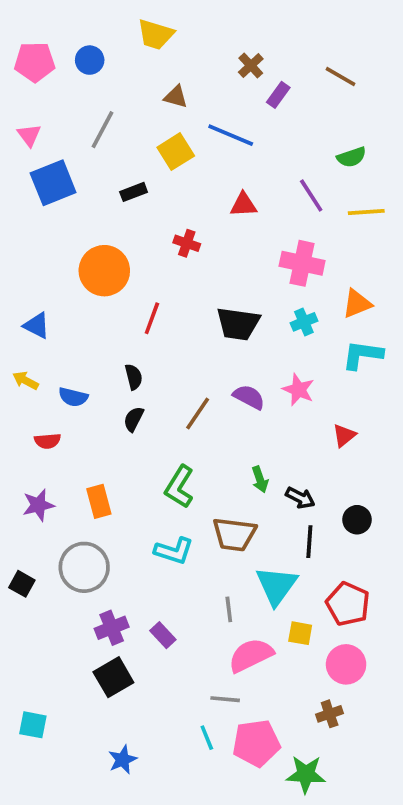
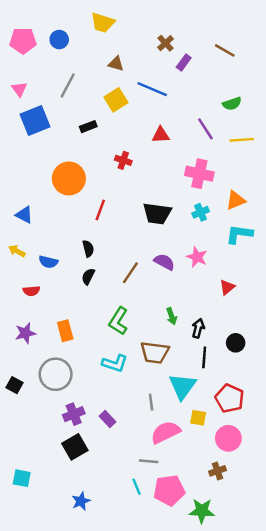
black arrow: (300, 498) -> (198, 328), turned -102

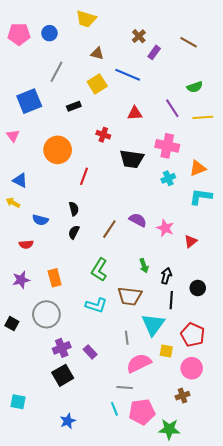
pink triangle: (19, 89) -> (13, 136), moved
black trapezoid: (157, 214) -> (132, 159), moved
yellow arrow: (17, 251) -> (13, 203), moved
pink star: (197, 257) -> (165, 228), moved

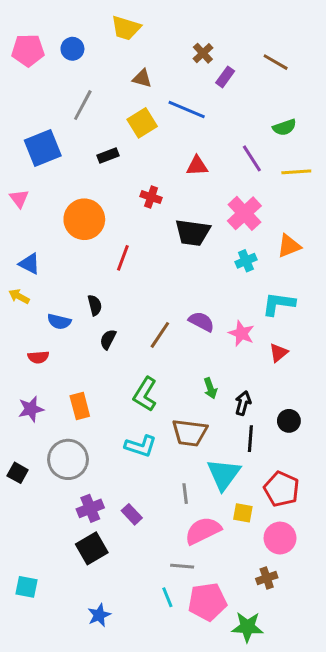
pink cross: (167, 146) -> (244, 213), turned 35
cyan L-shape: (201, 197) -> (279, 304), moved
black semicircle: (74, 209) -> (95, 305), moved

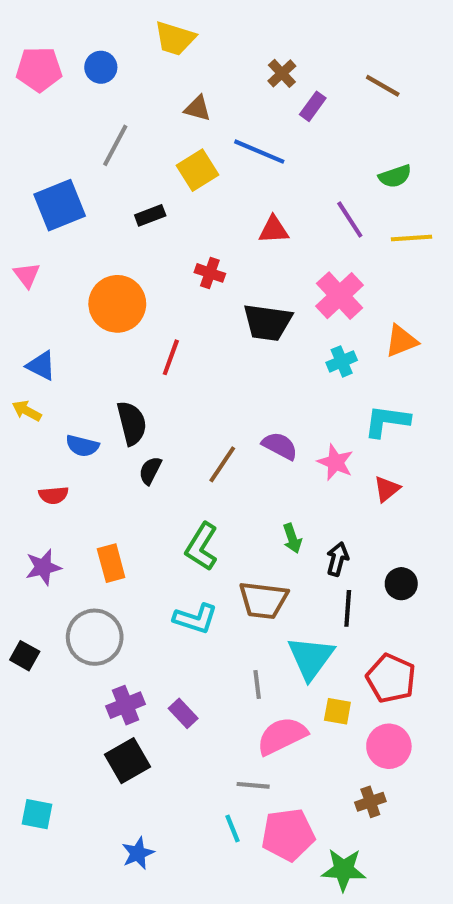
black semicircle: (95, 305) -> (132, 423), size x1.5

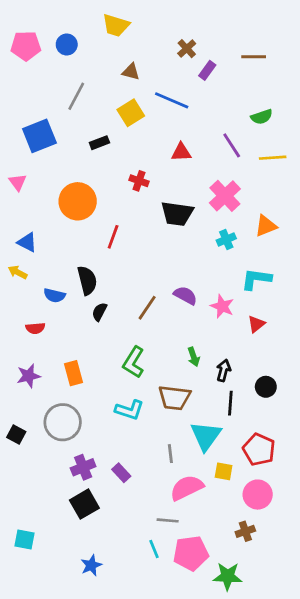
brown line: (383, 86) -> (254, 57), turned -30

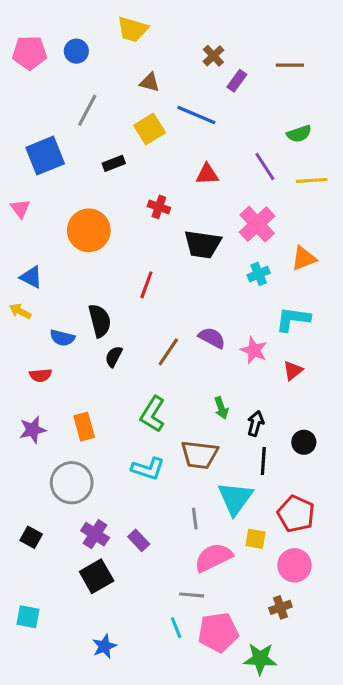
red line: (113, 237) -> (146, 285), moved
black square: (16, 435) -> (31, 537), moved
purple cross: (83, 467) -> (95, 534), turned -35

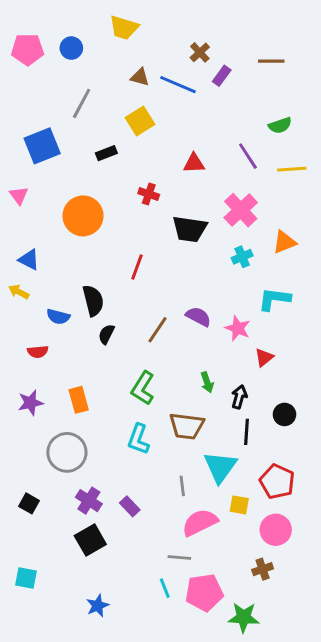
blue line: (196, 115) -> (178, 85), moved
red triangle: (293, 371) -> (264, 357), moved
cyan L-shape: (148, 469) -> (138, 439), turned 92

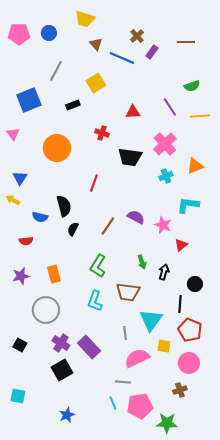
brown triangle: (140, 77) -> (96, 44), moved, turned 32
blue triangle: (29, 260) -> (20, 178), turned 35
black line: (247, 432) -> (180, 304), moved
purple rectangle: (130, 506) -> (89, 347), size x1.6

